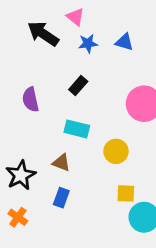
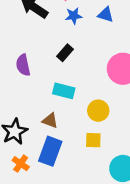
yellow square: (126, 193) -> (93, 140), moved
blue rectangle: (61, 198) -> (50, 151), size x1.6
orange cross: (18, 217) -> (21, 164), moved

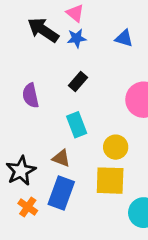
blue star: (74, 16) -> (77, 38), moved
cyan rectangle: (64, 91) -> (77, 125), turned 55
yellow square: (93, 140) -> (110, 181), size x1.6

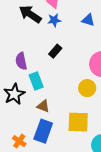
cyan rectangle: (77, 125) -> (36, 81), moved
yellow circle: (116, 147) -> (87, 88), moved
black star: (21, 171) -> (14, 94), moved

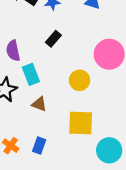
yellow circle: (87, 88) -> (80, 80), moved
blue rectangle: (43, 131) -> (39, 146), moved, size x0.6

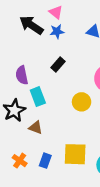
brown triangle: (39, 104) -> (36, 127), moved
yellow square: (81, 123) -> (75, 154), moved

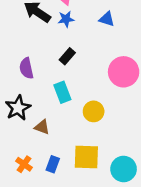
cyan rectangle: (38, 97) -> (62, 92), moved
yellow circle: (82, 102) -> (94, 111), moved

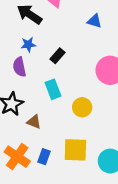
blue star: (66, 19) -> (28, 45), moved
orange cross: (24, 164) -> (17, 157), size x1.6

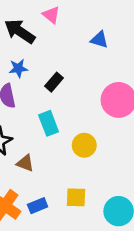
yellow square: (75, 150) -> (76, 197), size x0.7
blue rectangle: (44, 157) -> (38, 206), turned 48

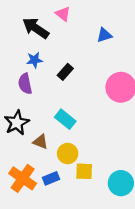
blue triangle: (99, 40) -> (104, 35), turned -35
cyan rectangle: (49, 123) -> (65, 119), moved, turned -30
yellow circle: (84, 145) -> (68, 154), moved

